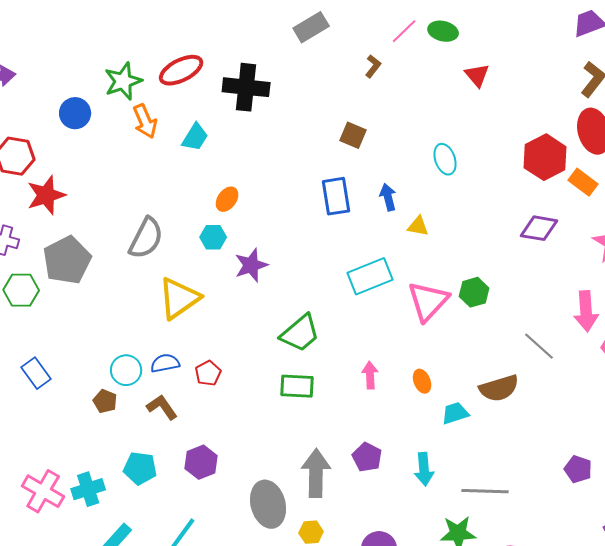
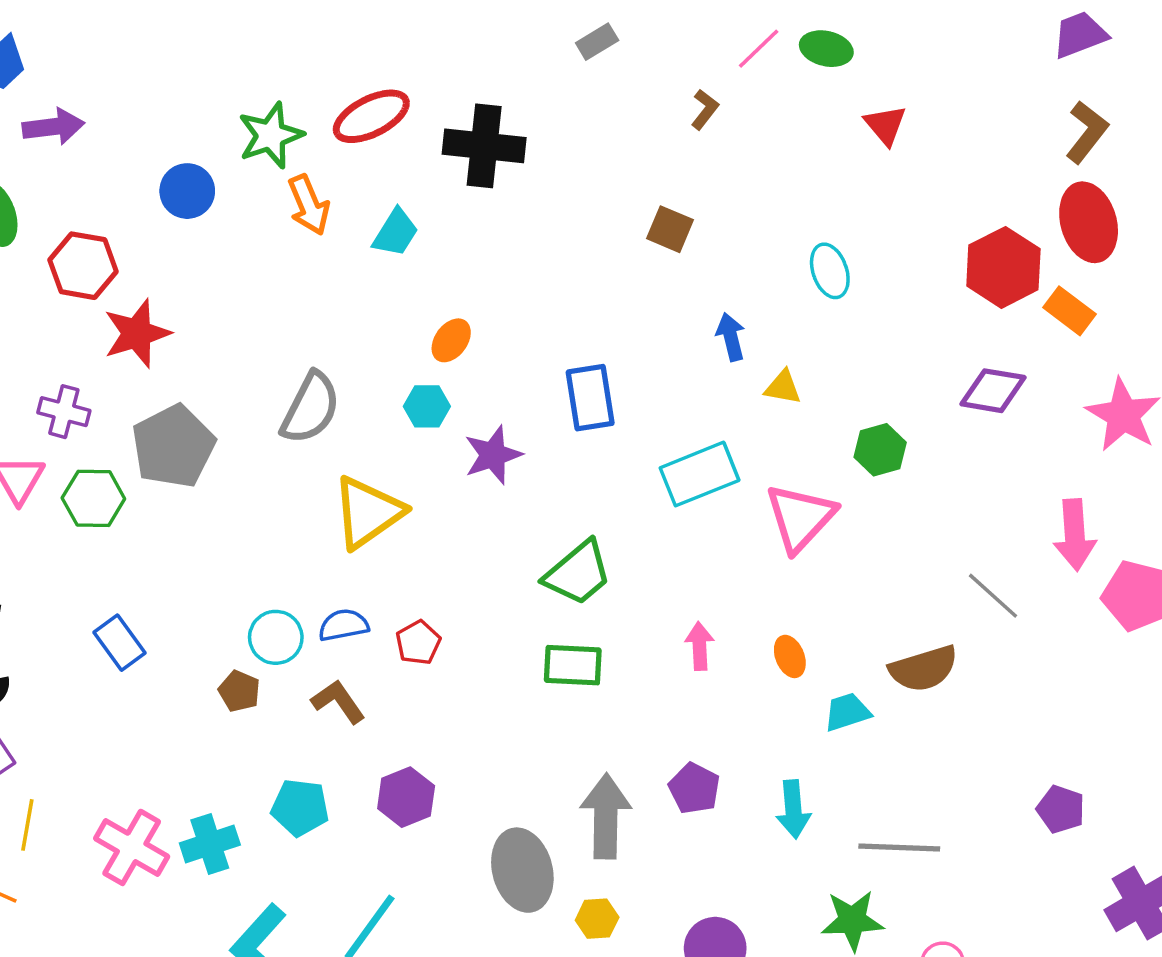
gray rectangle: (311, 27) -> (597, 42), size x0.7
blue rectangle: (336, 196) -> (590, 398), moved
green hexagon: (474, 292) -> (880, 450), moved

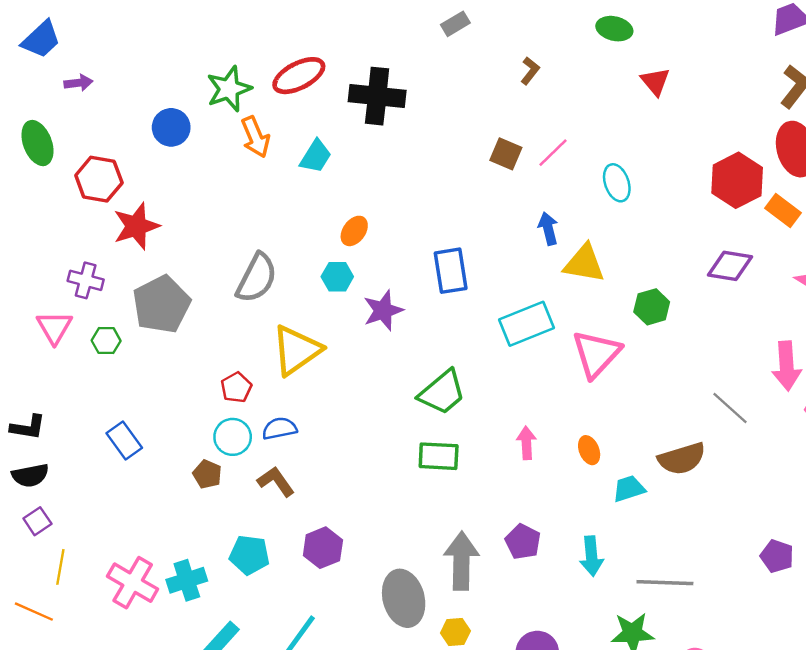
pink line: (759, 49) -> (553, 153), moved
purple arrow: (53, 127) -> (78, 83), size x0.7
yellow triangle: (783, 387) -> (584, 263), size x1.6
green hexagon: (93, 498) -> (106, 341), size x0.7
red pentagon: (418, 643) -> (236, 388), moved

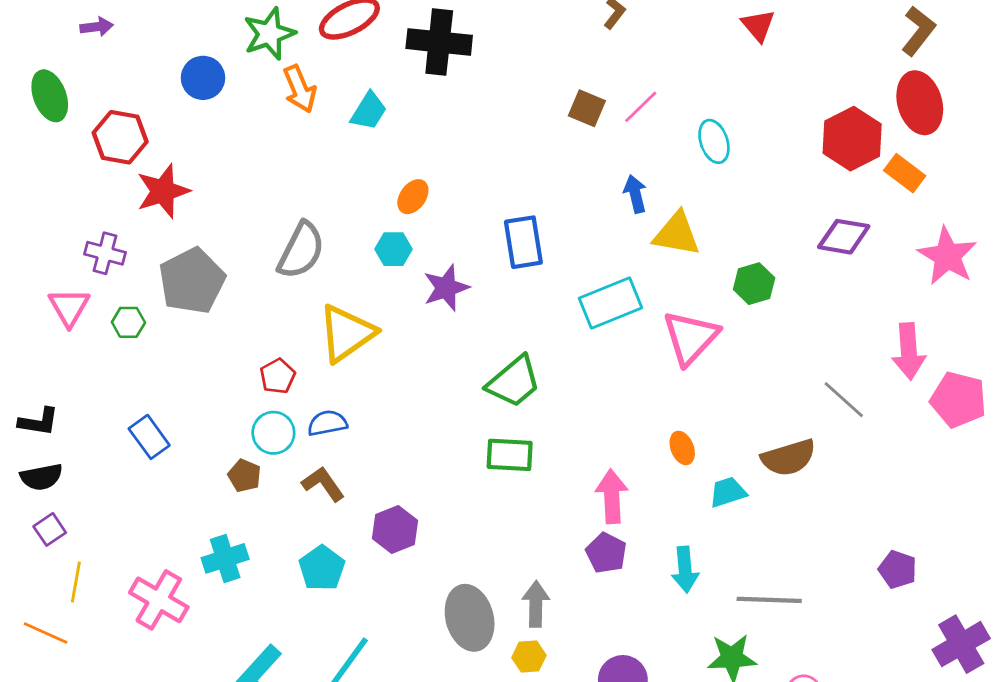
pink arrow: (526, 443) -> (612, 496), moved, size x1.4
purple hexagon: (323, 548) -> (395, 529), moved
cyan pentagon: (249, 555) -> (322, 568), moved, turned 30
gray arrow: (461, 561) -> (536, 604), moved, size x0.7
cyan cross: (187, 580) -> (225, 558), moved

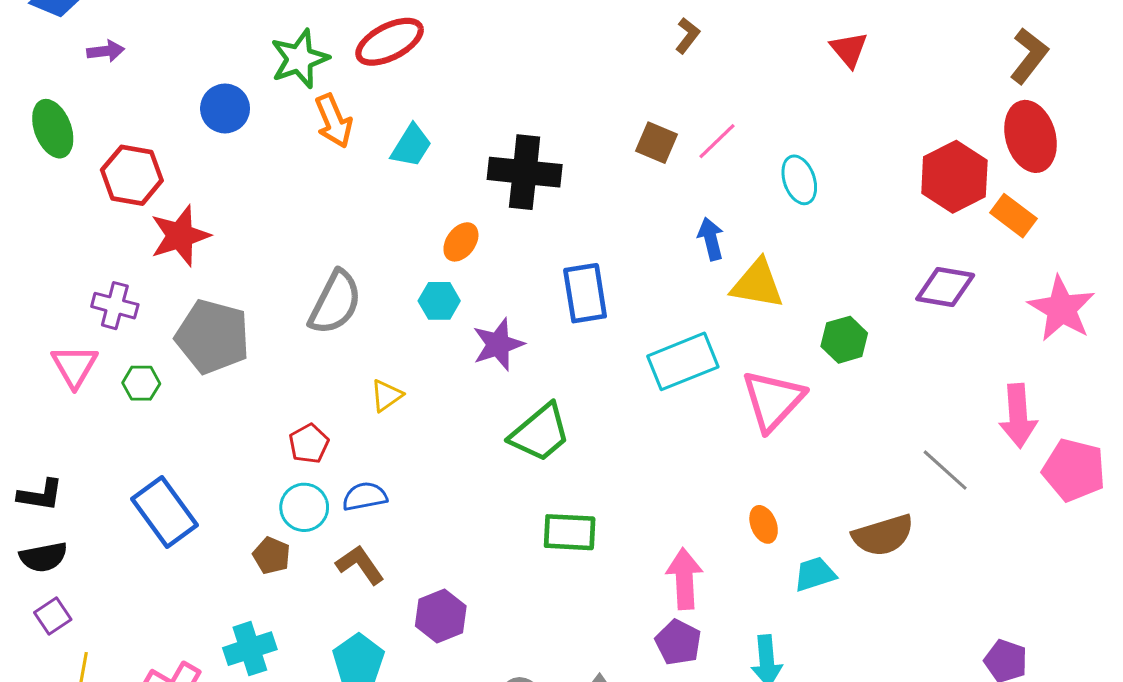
black cross: (439, 42) -> (525, 172), moved
gray pentagon: (192, 281) -> (213, 337), turned -30
yellow triangle: (347, 333) -> (386, 396), size x0.5
green trapezoid: (514, 382) -> (540, 433), moved
blue rectangle: (149, 437) -> (164, 512), size x1.4

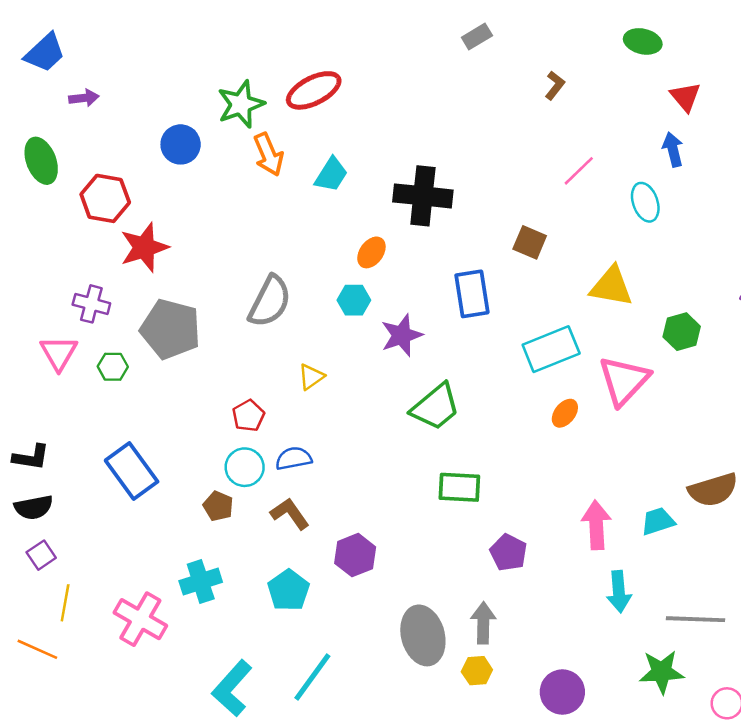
brown square: (656, 143) -> (530, 242), moved
blue arrow: (711, 239) -> (673, 149), moved
orange ellipse: (764, 524) -> (565, 413), moved, turned 60
pink arrow: (684, 579) -> (596, 525), moved
purple pentagon: (678, 642) -> (508, 553), moved

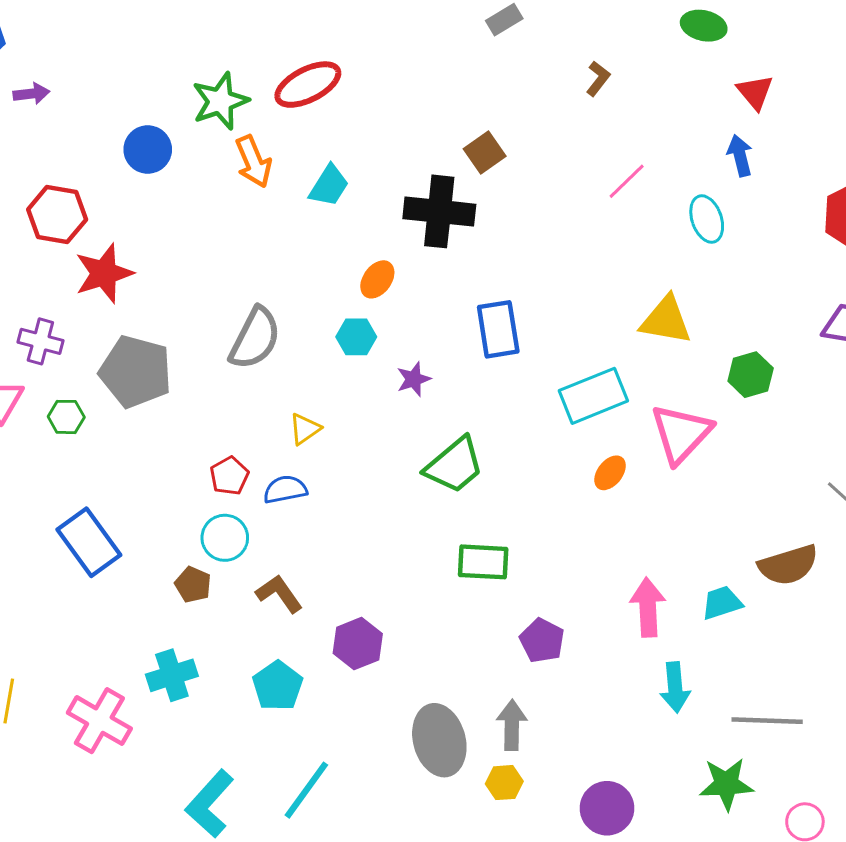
brown square: (530, 242) -> (485, 153), moved, turned 32
purple star: (402, 335) -> (414, 379), size x0.7
blue semicircle: (294, 458) -> (285, 489), moved

